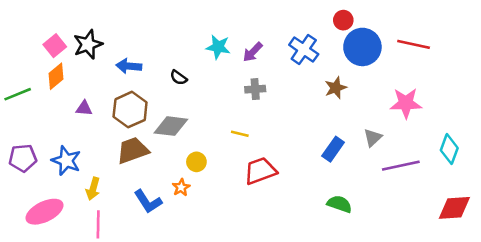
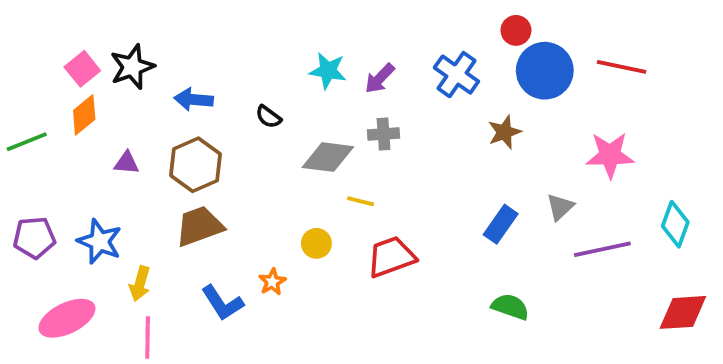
gray diamond: (171, 126) -> (328, 157), moved
yellow circle: (196, 162) -> (316, 243), moved

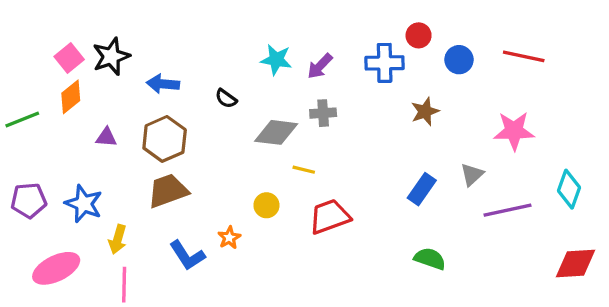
red circle: (516, 30) -> (419, 35), moved
blue circle: (545, 71) -> (459, 60), size x0.6
blue cross: (456, 75) -> (385, 63), turned -36

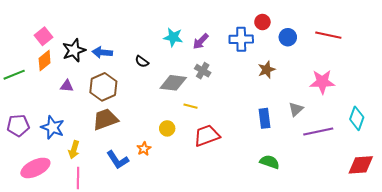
black star: (111, 56) -> (74, 50), moved
gray cross: (323, 113) -> (203, 71), turned 35
blue rectangle: (422, 189) -> (264, 118), turned -42

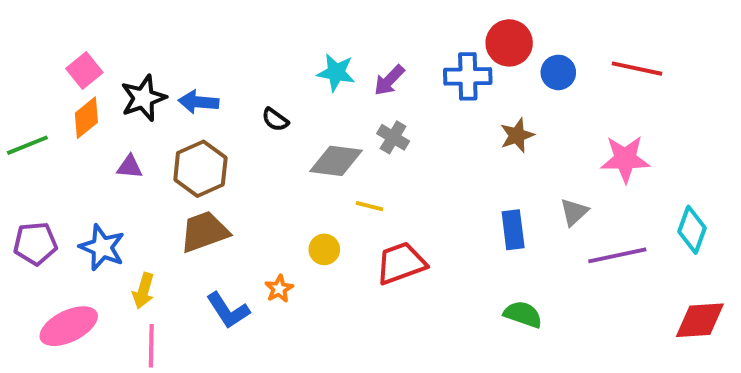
red circle: (262, 22) -> (509, 43), size x1.5

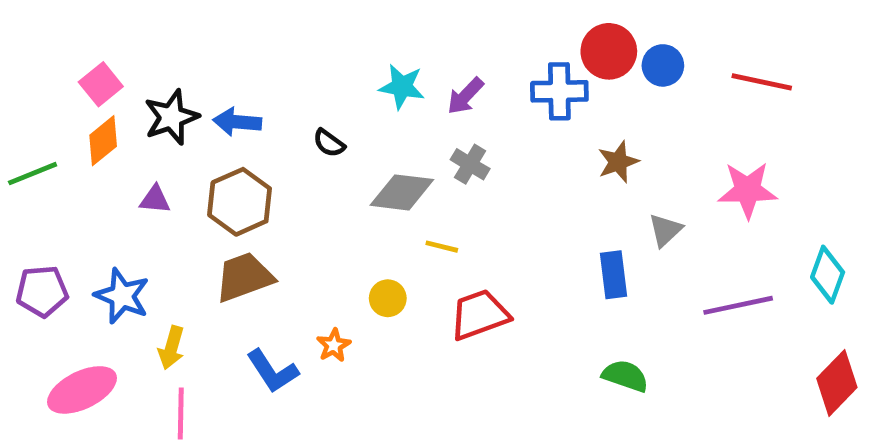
blue circle: (558, 72) -> (663, 65), moved
gray triangle: (574, 212) -> (665, 230), moved
red diamond: (700, 320) -> (837, 383), turned -42

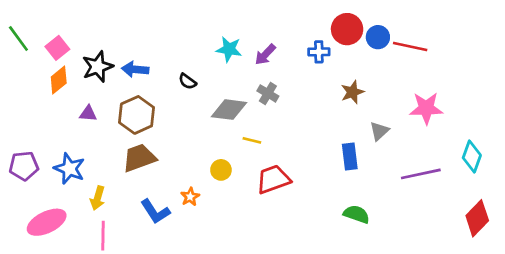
red line: (762, 82) -> (410, 47), moved
blue cross: (559, 91) -> (319, 52), size x0.7
green line: (33, 174) -> (18, 38), moved, turned 76

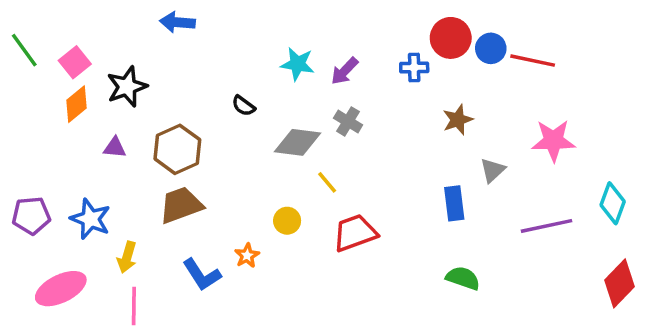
blue arrow: (135, 69) -> (177, 22), moved
yellow line: (252, 140) -> (327, 182), turned 36

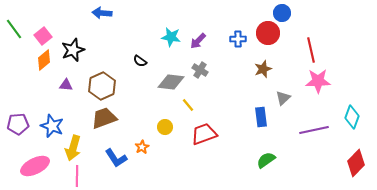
red circle: (451, 38) -> (268, 33), moved
blue circle: (491, 48) -> (282, 13), moved
red line: (533, 61) -> (311, 50), moved, turned 65
yellow arrow: (127, 257) -> (73, 148), size x1.4
green semicircle: (463, 278) -> (266, 160), turned -54

